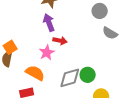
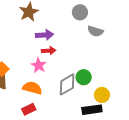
purple arrow: (49, 22) -> (44, 35), moved, turned 120

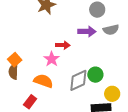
gray semicircle: (95, 31) -> (111, 30), turned -35
purple arrow: (44, 35) -> (87, 31), moved
red rectangle: (29, 109) -> (30, 102), moved, turned -32

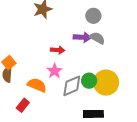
gray semicircle: (111, 30) -> (97, 38), moved, turned -140
pink star: (52, 59) -> (55, 71), moved
yellow circle: (112, 94) -> (106, 83), moved, size x1.6

